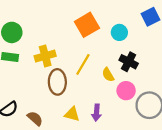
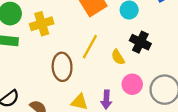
yellow cross: (45, 56) -> (42, 24), moved
pink circle: (126, 91) -> (132, 84), moved

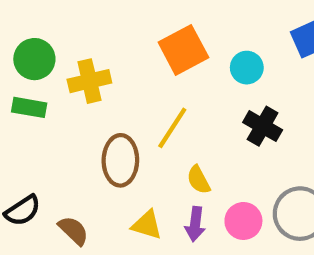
yellow semicircle: (118, 57) -> (199, 180), moved
pink circle: (132, 84) -> (243, 221), moved

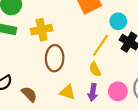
cyan circle: (247, 68) -> (118, 21), moved
yellow cross: (89, 81) -> (42, 30), moved
yellow line: (172, 128) -> (101, 45), moved

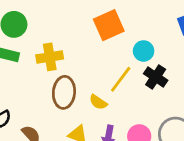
yellow semicircle: (95, 69) -> (98, 102), moved, turned -32

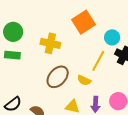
yellow cross: (50, 57) -> (50, 43), moved, turned 30
brown ellipse: (64, 92) -> (58, 77), turned 45

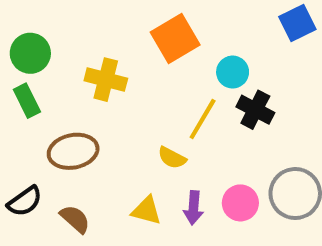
green rectangle: (12, 55) -> (27, 101), turned 56
brown ellipse: (58, 77) -> (73, 151), moved, turned 35

